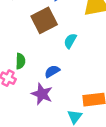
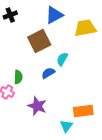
blue semicircle: (52, 71) -> (48, 73), moved

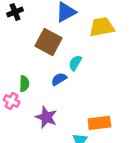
brown square: (39, 41) -> (49, 42), turned -35

